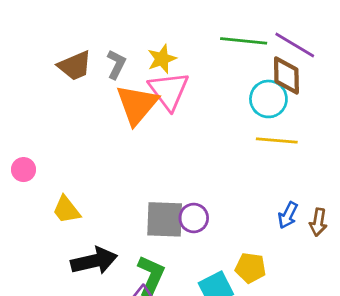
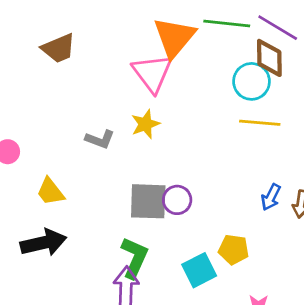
yellow star: (162, 59) -> (145, 124), moved
gray L-shape: (116, 64) -> (100, 139), moved, turned 84
orange triangle: (137, 105) -> (174, 37), moved
black arrow: (94, 261) -> (43, 243), moved

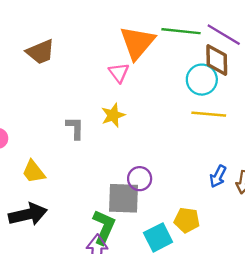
pink triangle: (152, 73) -> (119, 73), size x0.6
gray L-shape: (100, 139) -> (75, 128), turned -110
gray square: (148, 201) -> (123, 198), moved

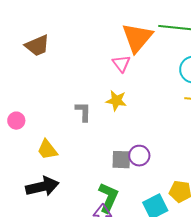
brown trapezoid: (40, 52) -> (37, 46), moved
yellow star: (113, 115) -> (116, 101), turned 30
gray square: (123, 198) -> (121, 160), moved, size x0.7

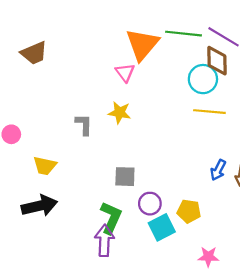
yellow trapezoid: (47, 150) -> (45, 166), turned -40
purple circle: (139, 156) -> (150, 204), moved

